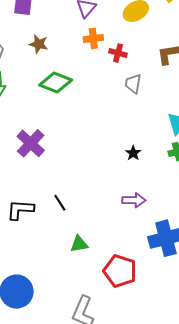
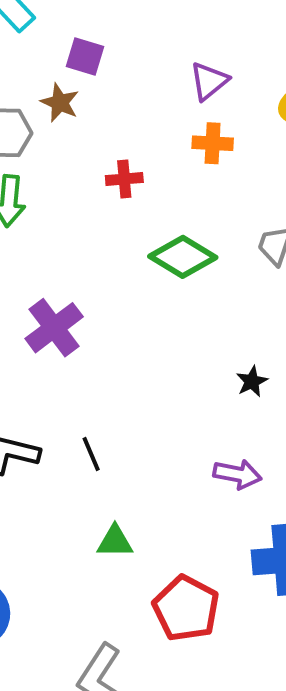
brown star: (39, 44) -> (60, 103), moved
red cross: (118, 53) -> (124, 179), moved, turned -30
green diamond: (56, 83) -> (183, 257), moved

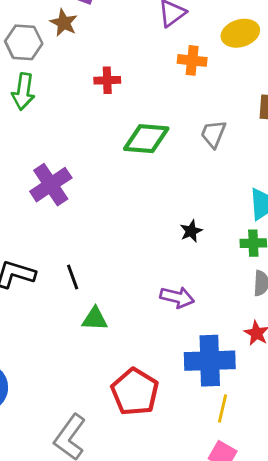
orange cross: (213, 143) -> (192, 60), moved
green diamond: (183, 257) -> (146, 139), turned -30
green triangle: (115, 541) -> (95, 319), moved

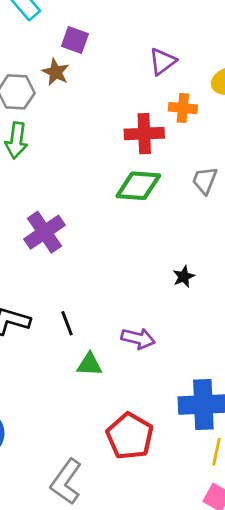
red cross: (107, 80) -> (144, 134), moved, size x1.5
purple arrow: (177, 297) -> (138, 339), moved

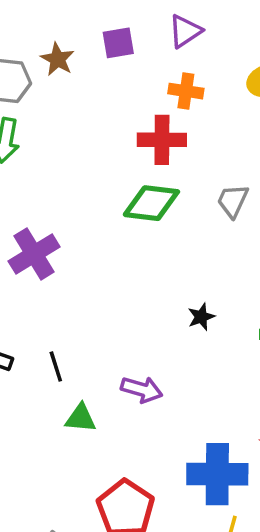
purple square: (75, 40) -> (118, 43), moved, turned -32
purple triangle: (162, 61) -> (185, 31), moved
orange cross: (183, 108) -> (186, 91), moved

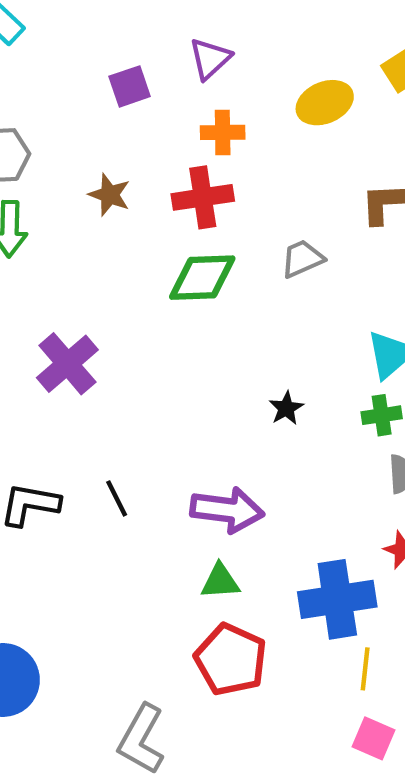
brown star: (58, 59) -> (110, 195), moved
gray trapezoid: (233, 201) -> (302, 259), turned 51
purple arrow: (142, 390) -> (227, 510), size x1.4
green triangle: (81, 418) -> (220, 581), moved

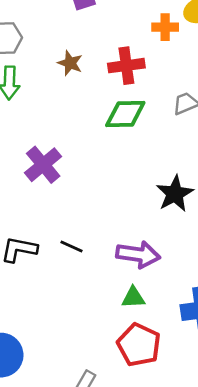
orange cross: (223, 132) -> (165, 27), moved
black star: (286, 408) -> (175, 194), size x1.8
black line: (117, 498) -> (71, 247), turned -40

